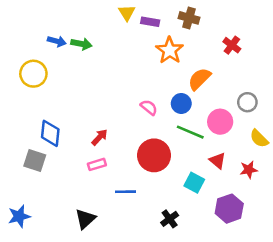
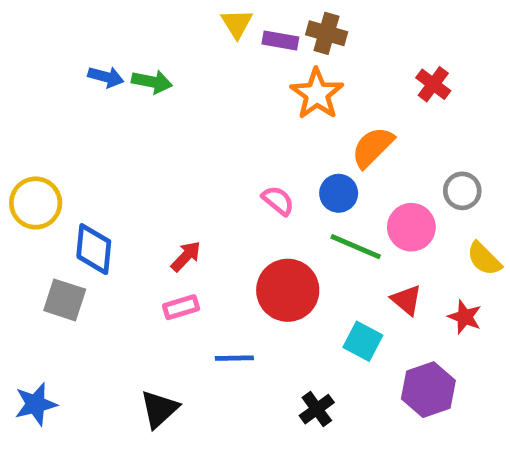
brown cross: (189, 18) -> (327, 33), moved
yellow circle: (33, 74) -> (36, 203), moved
red star: (249, 170) -> (465, 317), turned 30

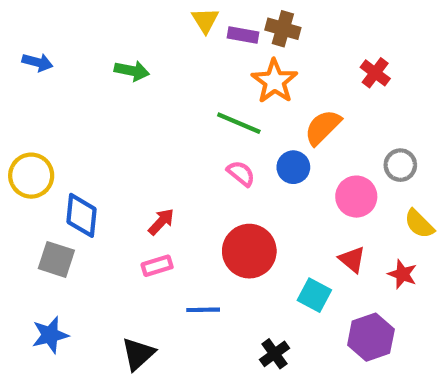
blue arrow: (106, 77) -> (37, 62), moved
green line: (356, 247) -> (239, 123), moved
blue star: (36, 404) -> (50, 335), moved

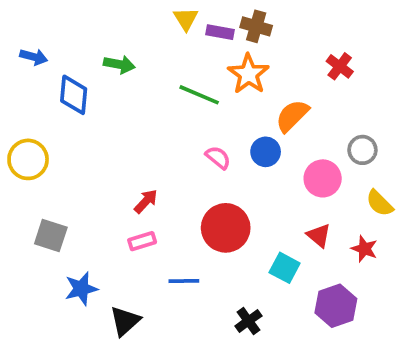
green line: (239, 123) -> (199, 95), moved
blue diamond: (82, 215) -> (74, 95), moved
blue star: (50, 335) -> (81, 289), moved

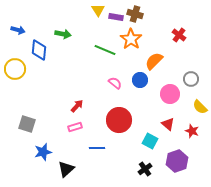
yellow circle: (28, 159) -> (15, 69), moved
black cross: (248, 321) -> (145, 169), moved

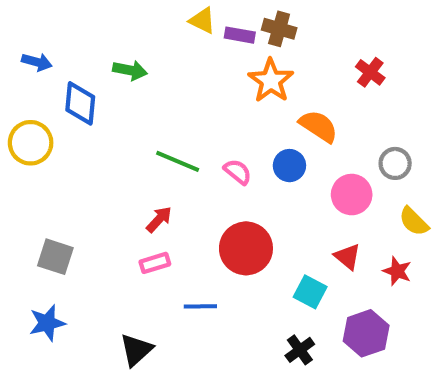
yellow triangle: (98, 10) -> (202, 21), turned -32
green line: (105, 50) -> (178, 161), moved
orange semicircle: (154, 61) -> (318, 126), turned 78
blue star: (43, 152) -> (47, 323), moved

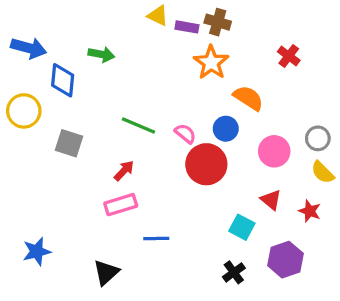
blue arrow: (37, 62) -> (29, 48), size x1.5
gray circle: (395, 163) -> (318, 138), moved
red circle: (246, 248) -> (206, 164), moved
gray square: (55, 257) -> (69, 143), moved
pink rectangle: (155, 263) -> (121, 205), size x1.4

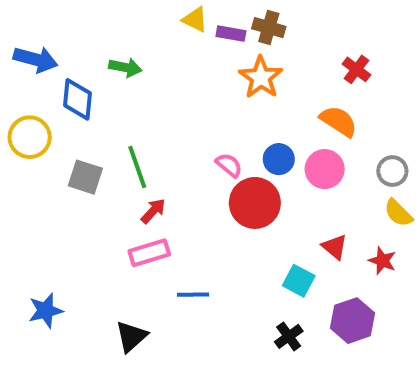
orange semicircle: (248, 98) -> (339, 121), moved
green line: (138, 125) -> (137, 167), moved, turned 48
pink circle: (274, 151) -> (325, 169), moved

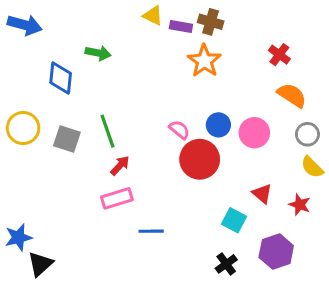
blue arrow: (36, 59) -> (25, 25), moved
orange semicircle: (339, 121) -> (292, 95), moved
yellow circle: (30, 137) -> (23, 128), moved
blue star: (46, 311) -> (18, 237), moved
black triangle: (131, 336) -> (40, 264), moved

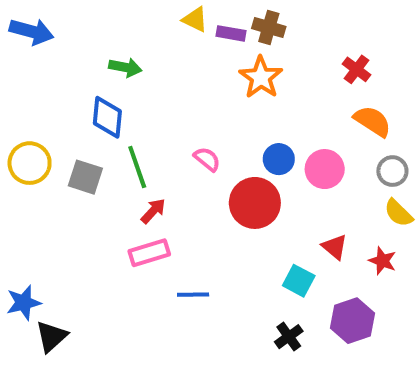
blue diamond: (61, 78) -> (107, 117), moved
pink semicircle: (179, 130) -> (207, 159), moved

